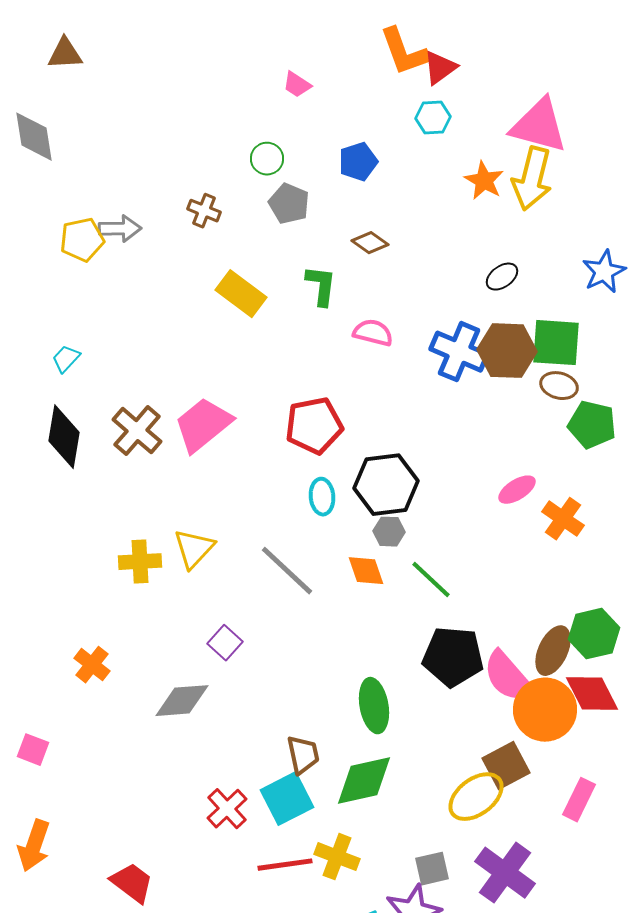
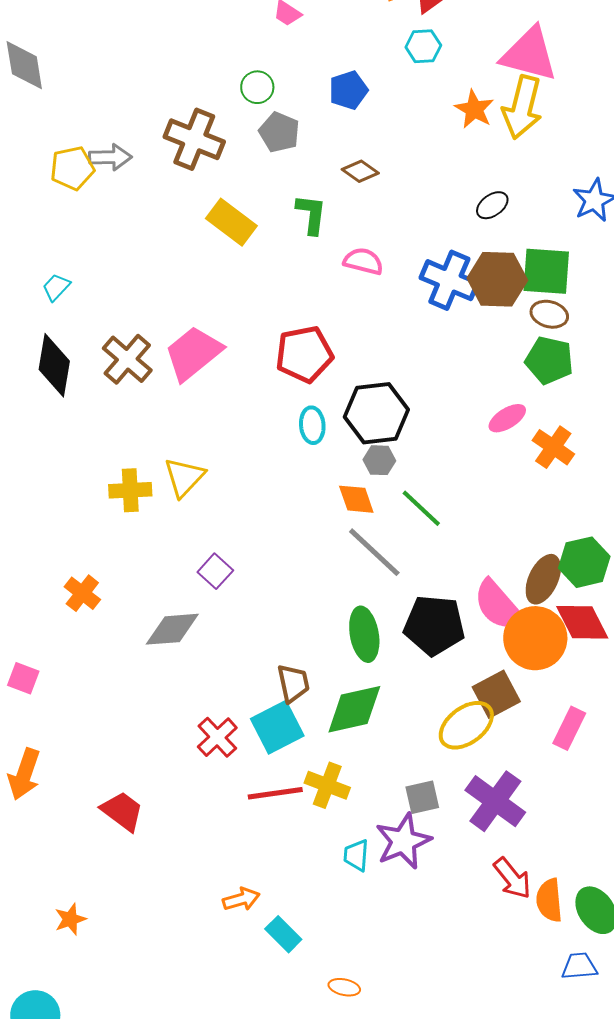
brown cross: (204, 211) -> (194, 139), size x1.8
green pentagon: (592, 425) -> (549, 360), moved
gray line: (287, 571) -> (374, 552), moved
black pentagon: (453, 657) -> (434, 625), moved

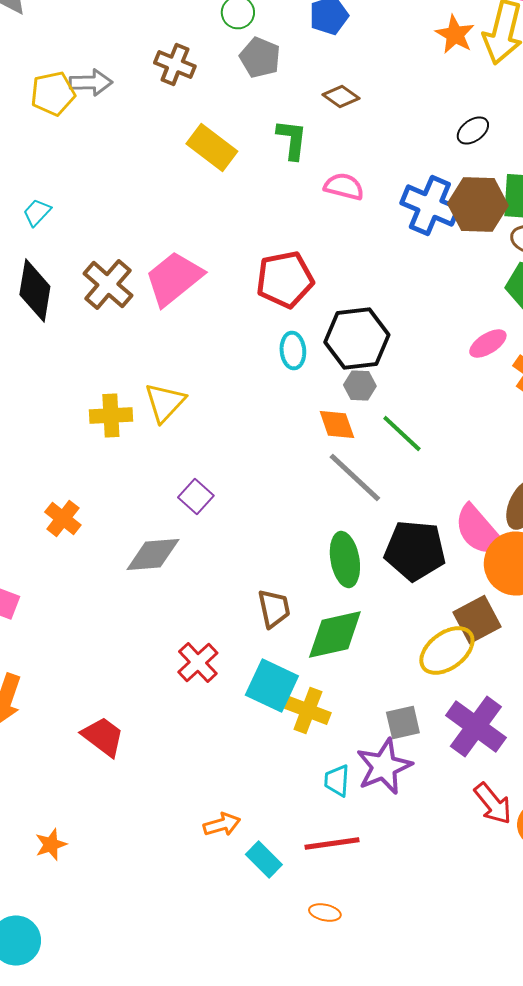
brown cross: (194, 139) -> (175, 64), size x0.7
cyan square: (277, 727) -> (272, 686), moved, turned -38
red line: (275, 793) -> (332, 844), moved

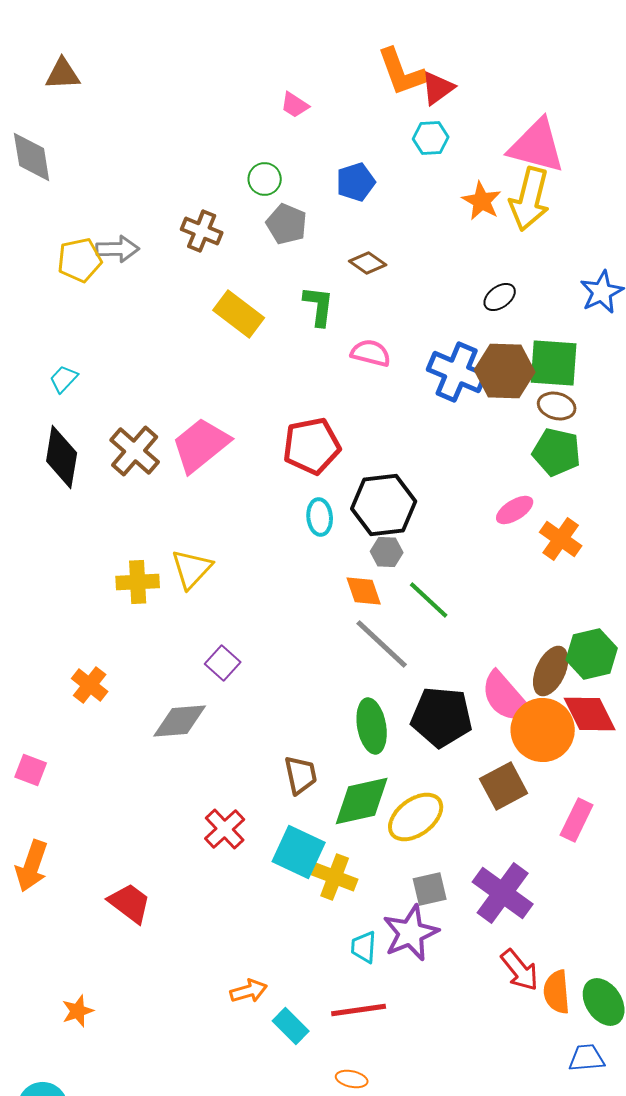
yellow ellipse: (447, 650) -> (416, 817), moved

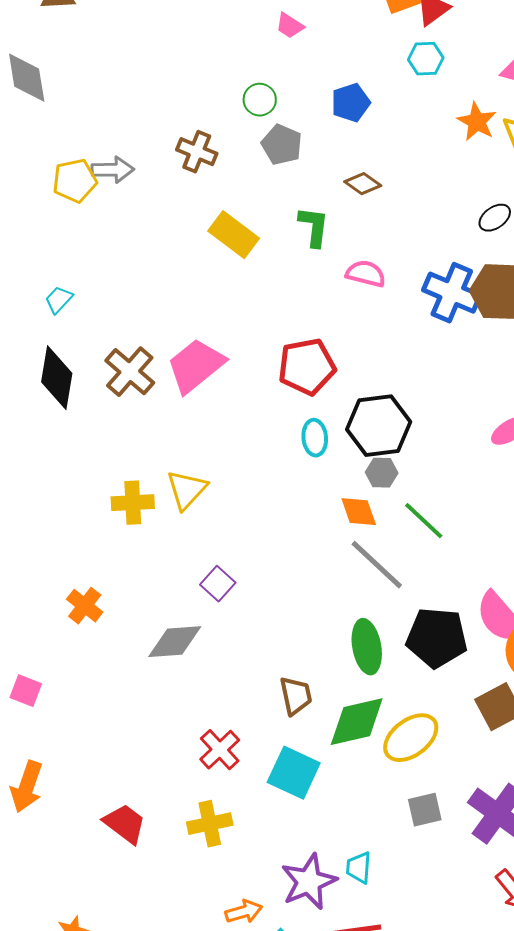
yellow cross: (335, 877) -> (210, 824), moved, turned -33
purple star: (411, 933) -> (309, 882), moved

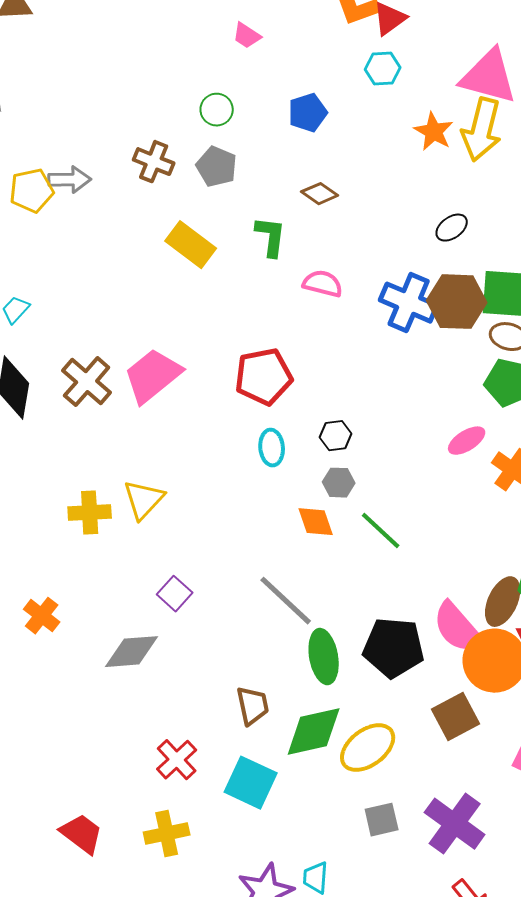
gray pentagon: (282, 145) -> (217, 167), moved
black hexagon: (379, 426) -> (336, 436), size x0.5
gray line: (377, 565) -> (286, 601), moved

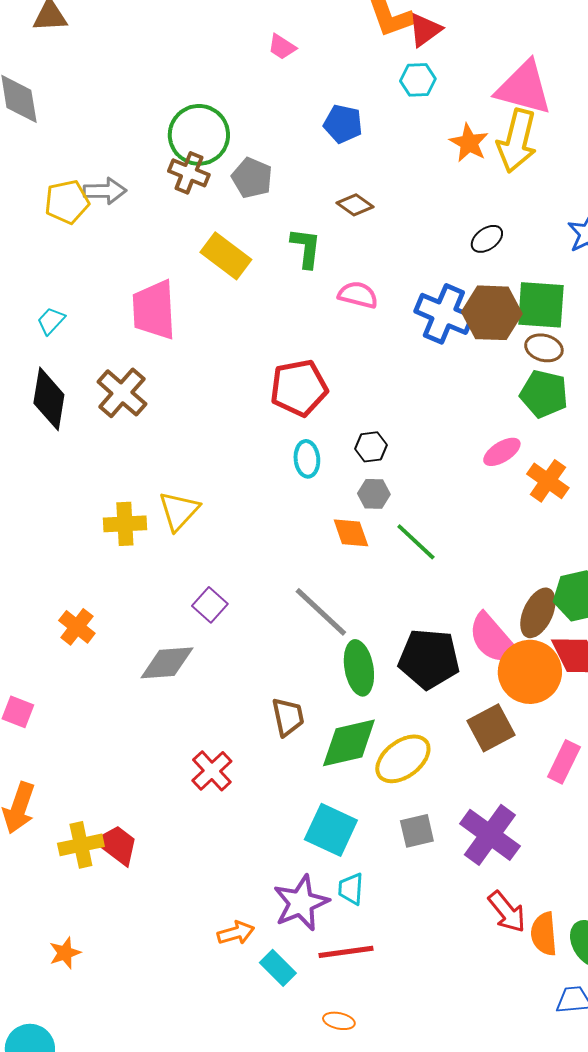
green circle: (217, 110) -> (199, 135), moved, size x1.8
blue pentagon: (308, 113) -> (343, 124), turned 30
pink trapezoid: (153, 376) -> (154, 310), moved, turned -54
cyan square: (251, 783) -> (331, 830), moved
yellow cross: (167, 834) -> (81, 845), moved

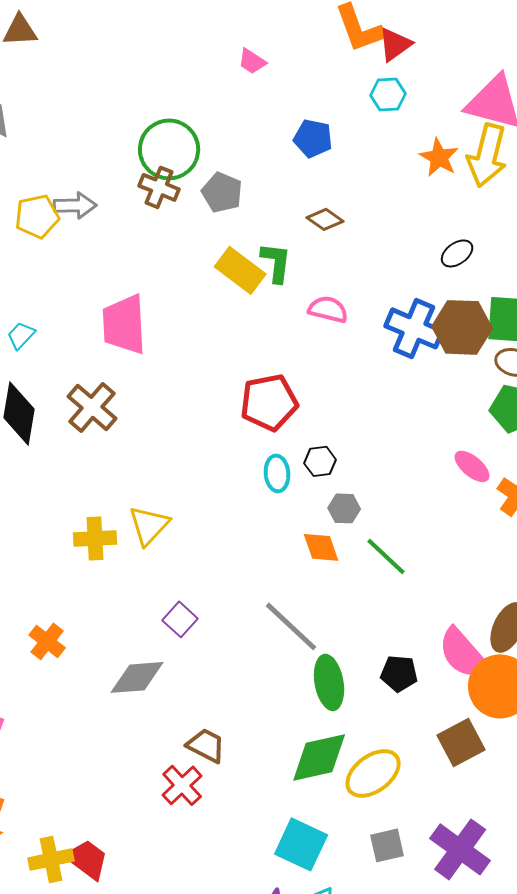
yellow rectangle: (226, 256) -> (240, 270), moved
black hexagon: (371, 447) -> (320, 461), moved
pink ellipse: (502, 452) -> (472, 466), turned 72
black pentagon: (429, 659) -> (399, 673), size x0.6
brown trapezoid: (288, 717) -> (206, 745), moved, turned -51

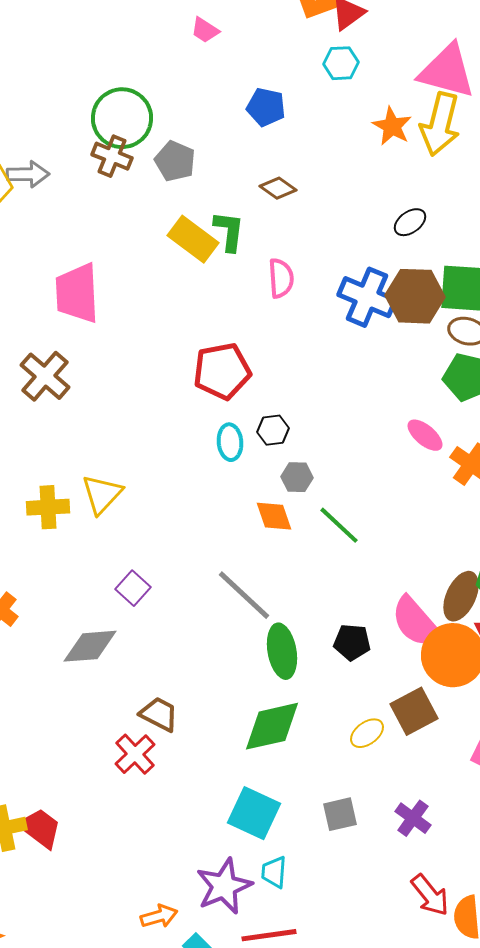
pink semicircle: (328, 309) -> (281, 278), turned 72
yellow ellipse: (373, 773) -> (367, 733), moved, size x0.6
purple cross: (460, 849) -> (413, 818), size x0.6

